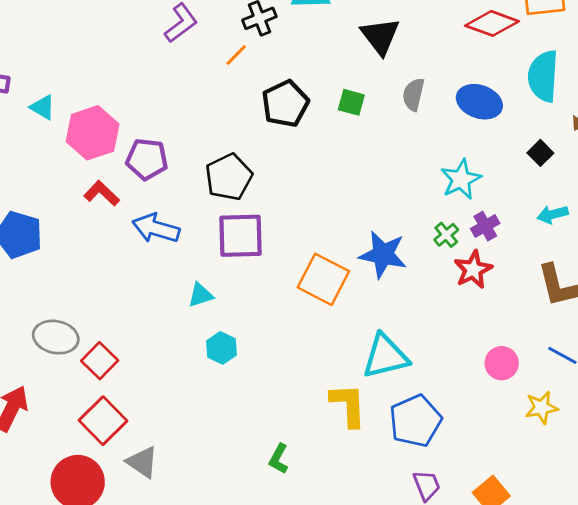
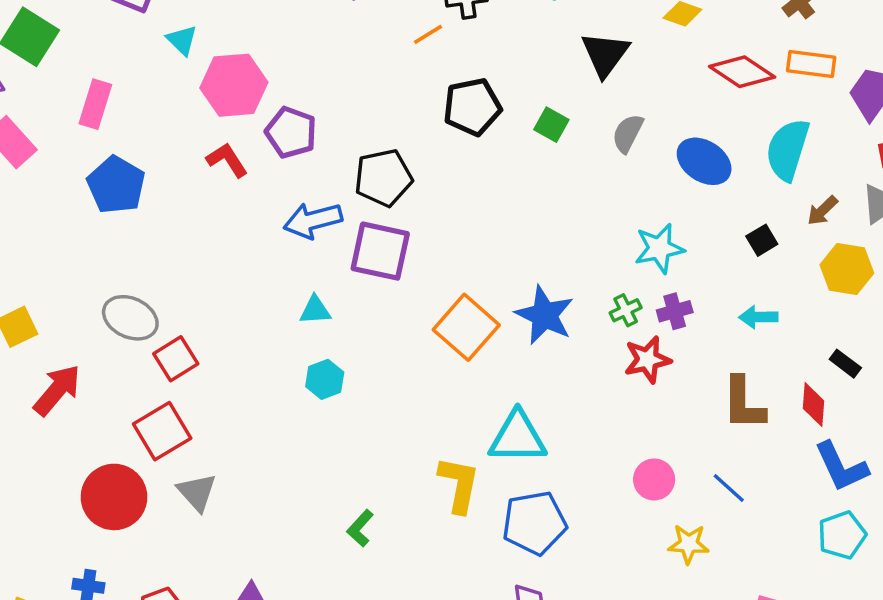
blue arrow: (156, 228) -> (313, 220), moved, turned -45

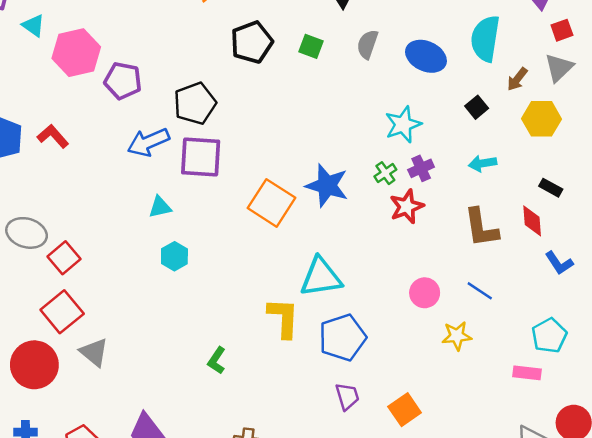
red L-shape: (227, 160) -> (53, 136), moved
blue L-shape: (841, 467) -> (559, 263), size x0.7
cyan pentagon: (842, 535) -> (549, 336), moved

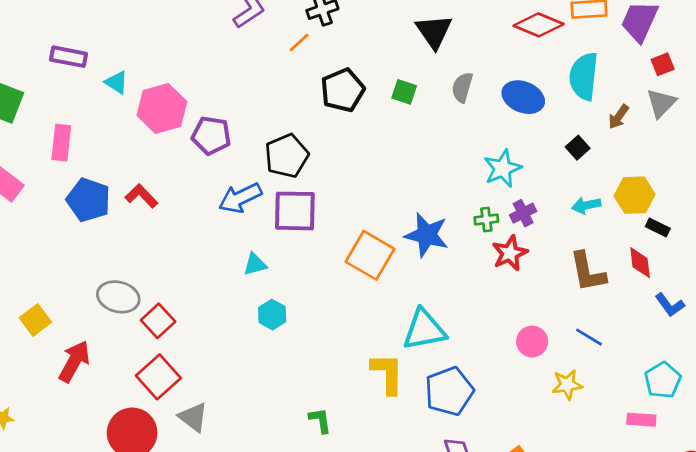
yellow hexagon: (541, 119) -> (635, 195), moved
green cross: (385, 173) -> (486, 220), turned 30
green L-shape: (217, 360) -> (320, 420), turned 140

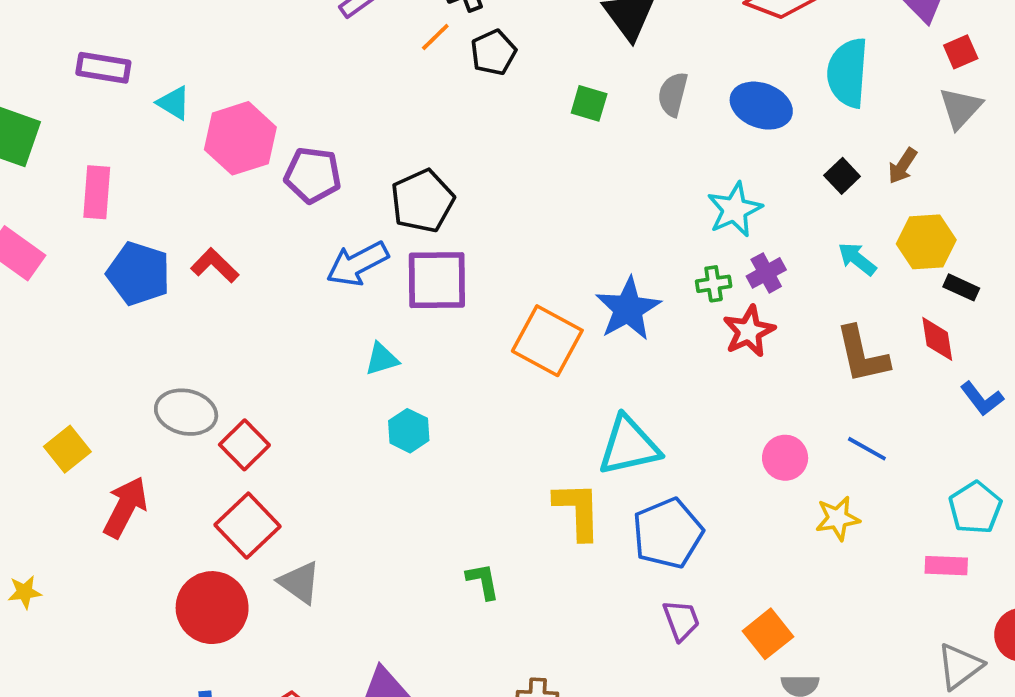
black pentagon: (343, 90) -> (493, 52), moved, size x0.7
brown arrow: (619, 117) -> (903, 166), moved
cyan arrow: (586, 205) -> (857, 259), turned 52
blue star: (427, 235) -> (628, 309), turned 30

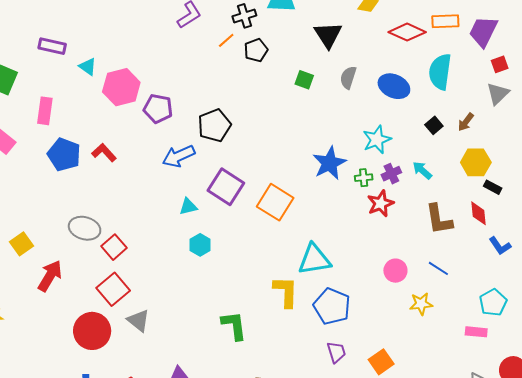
cyan arrow: (857, 259) -> (422, 170), moved
purple square: (437, 280) -> (226, 187), moved, turned 30
blue star: (628, 309) -> (329, 163), moved
blue pentagon: (668, 533) -> (332, 306), turned -30
green L-shape: (483, 581) -> (234, 326), size x1.5

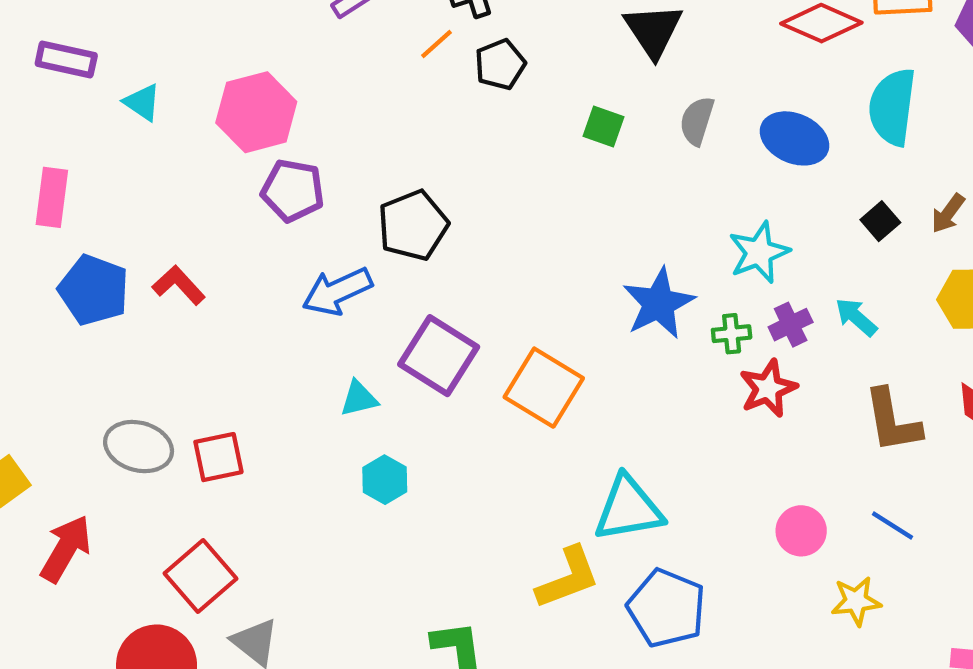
pink hexagon: (121, 87) -> (256, 112), moved
red square: (114, 247) -> (218, 457), moved, turned 30
yellow L-shape: (286, 292) -> (568, 578), turned 68

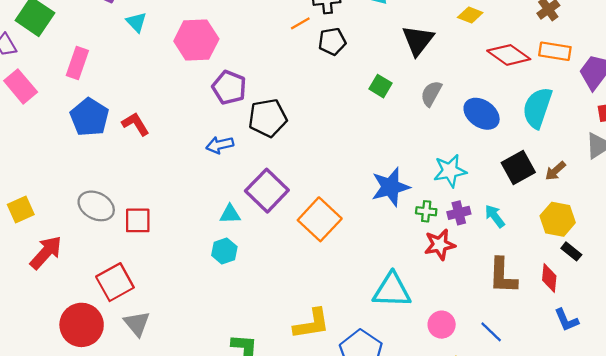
purple pentagon: (293, 190) -> (229, 87), moved
black square: (880, 221) -> (518, 167), size x1.6
blue arrow: (337, 291) -> (220, 145), size x0.7
cyan triangle: (359, 399) -> (230, 214), moved
cyan triangle: (628, 509) -> (392, 290), moved

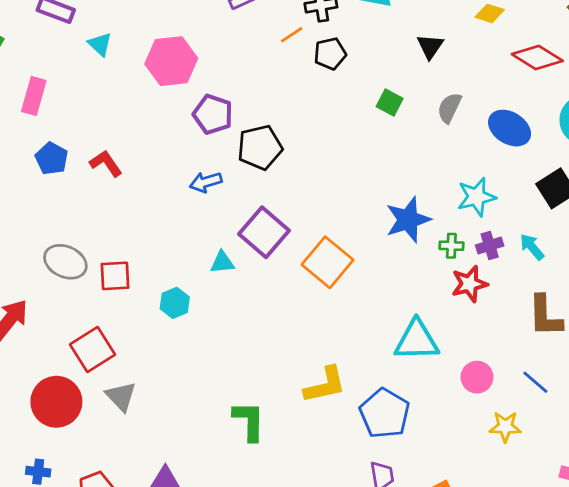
black triangle: (418, 40) -> (430, 46), size x0.7
blue pentagon: (89, 117) -> (52, 158), size x0.7
cyan hexagon: (224, 251) -> (175, 303), moved

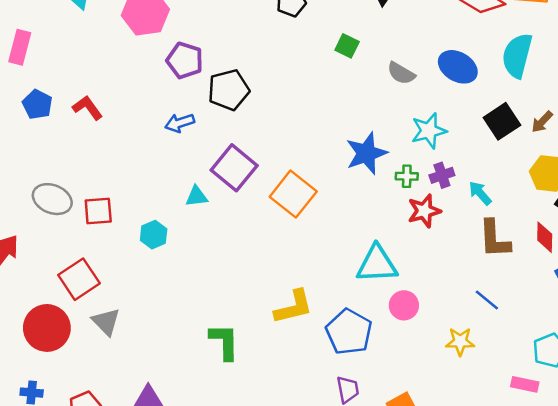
gray semicircle: (449, 108) -> (401, 73), moved, turned -84
cyan arrow: (532, 247) -> (480, 193), moved
pink circle: (477, 377) -> (404, 305), moved

